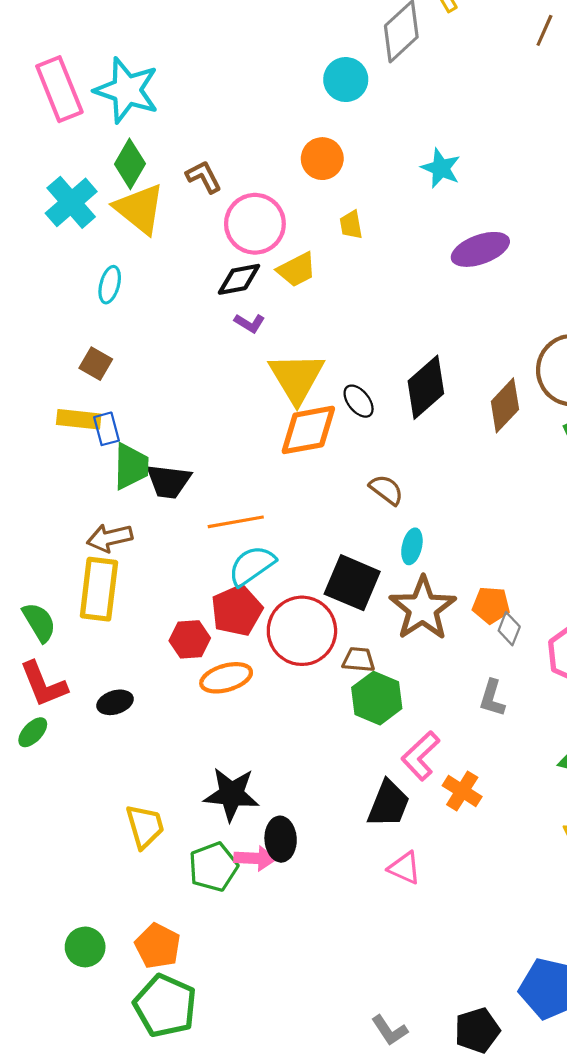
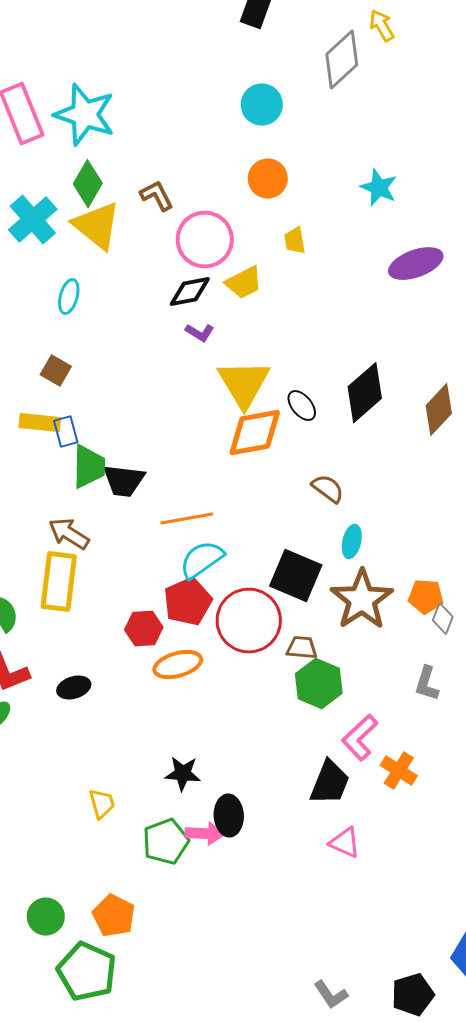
cyan circle: (346, 80) -> (262, 105), moved
brown arrow: (110, 538) -> (69, 534), turned 45
black star: (231, 794) -> (183, 774), size x0.7
yellow trapezoid: (145, 826) -> (102, 804), size x0.7
green pentagon: (165, 1006) -> (87, 972), moved

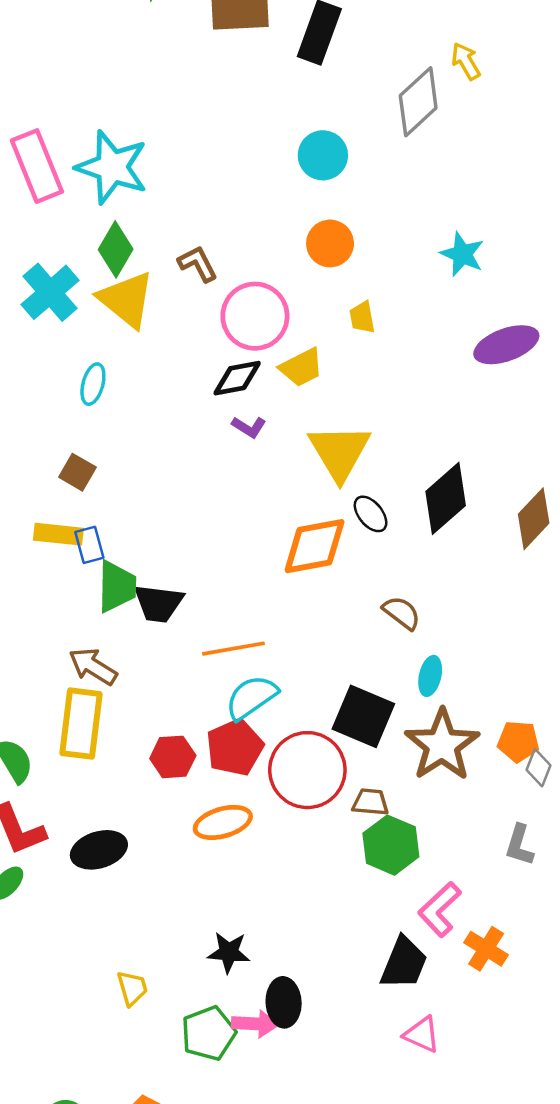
yellow triangle: (244, 384) -> (340, 452), moved
red hexagon: (144, 629) -> (173, 757), moved
black ellipse: (74, 688) -> (99, 850), size x1.4

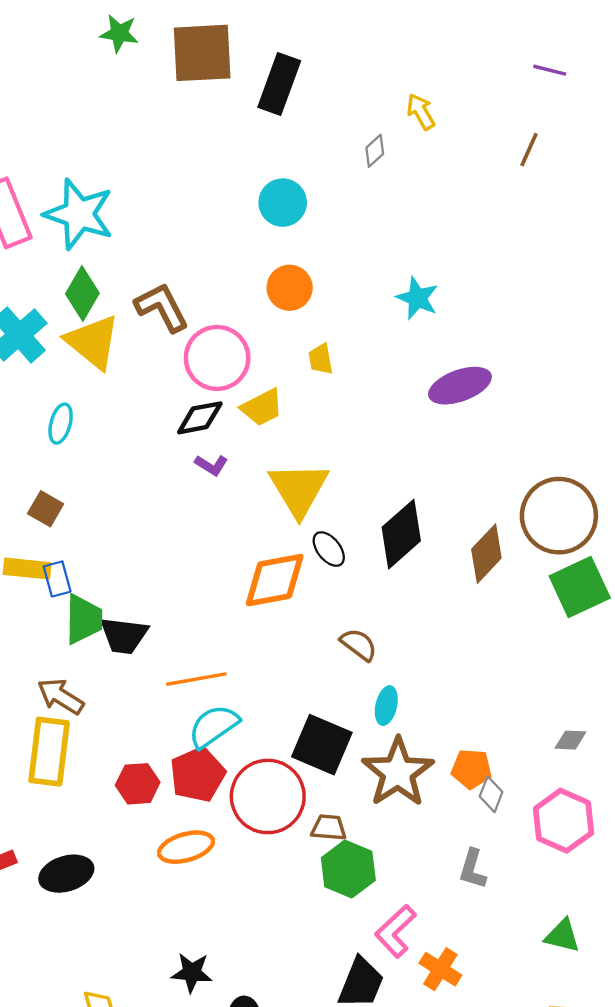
gray diamond: (418, 102) -> (375, 151), size x0.5
brown L-shape: (198, 264) -> (162, 307), size x1.4

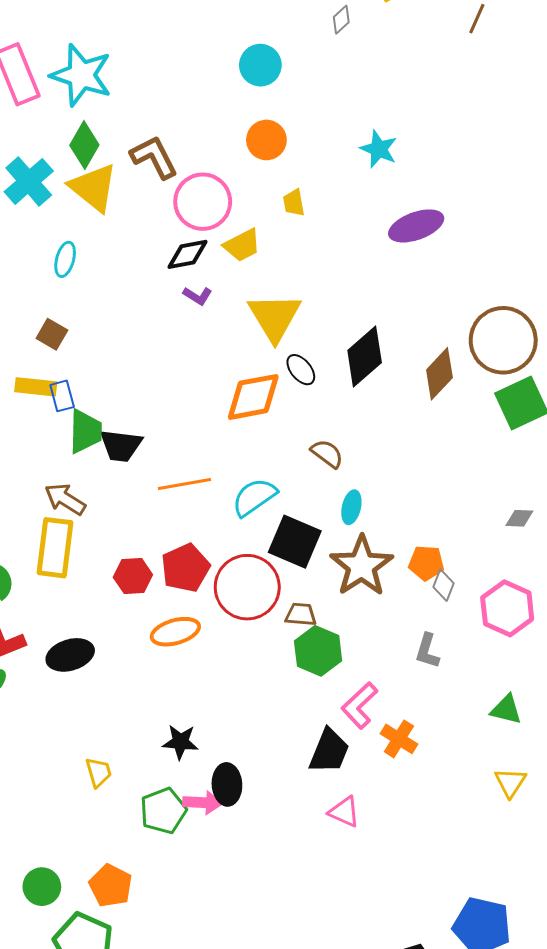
cyan semicircle: (214, 726) -> (254, 497), moved
gray diamond: (570, 740) -> (519, 518), moved

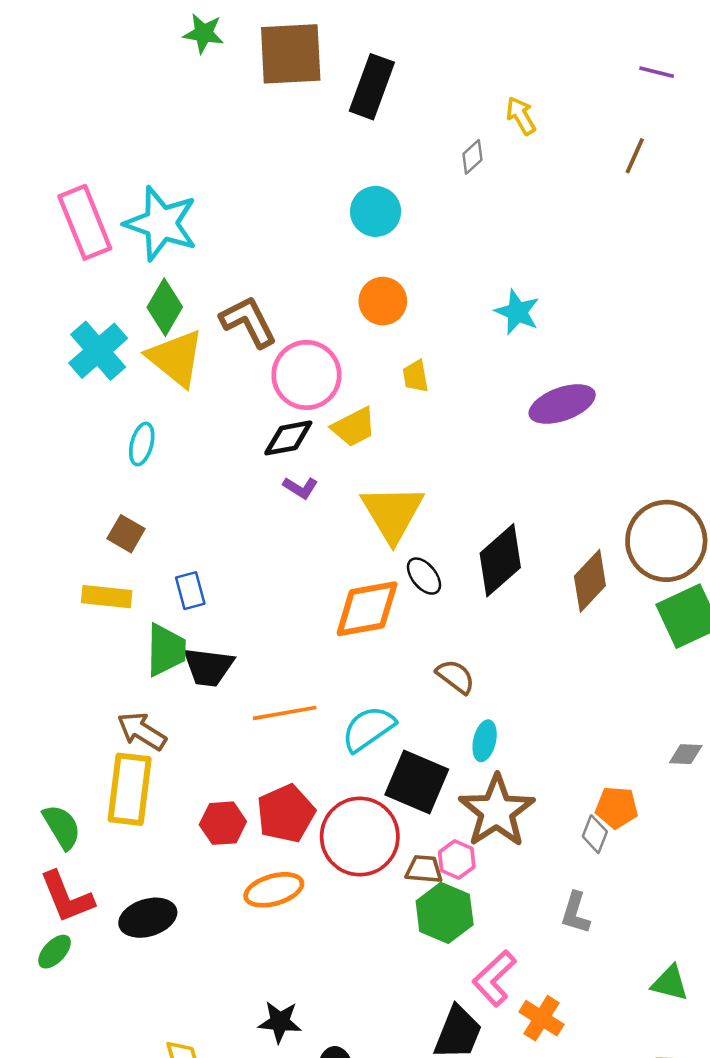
blue rectangle: (62, 396) -> (190, 591), moved
orange pentagon: (426, 563) -> (617, 807), moved
pink hexagon: (507, 608) -> (457, 860), moved, size x0.6

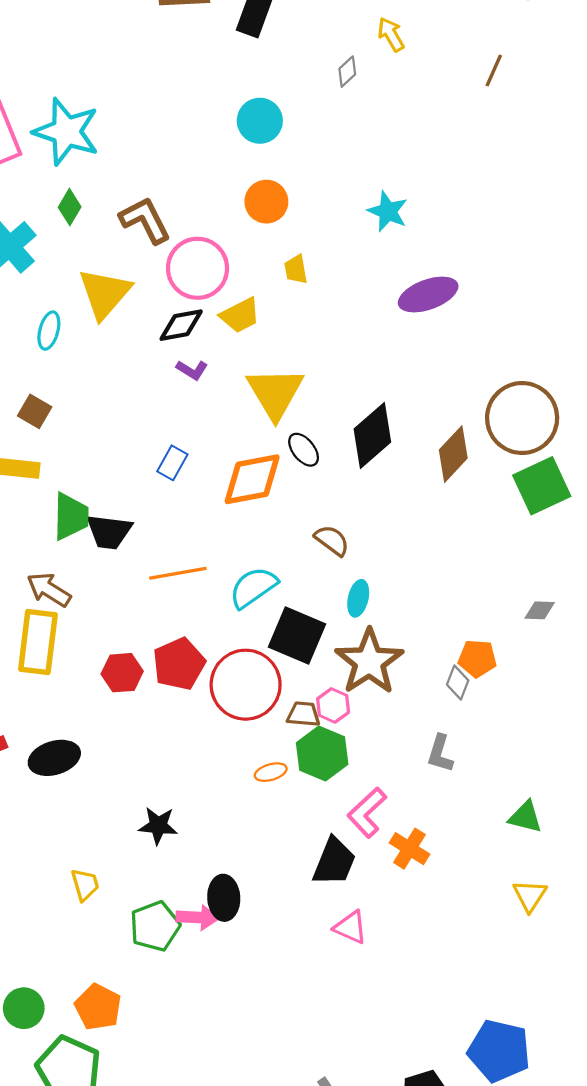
green diamond: (165, 307) -> (70, 207), size x0.7
yellow triangle: (176, 358) -> (105, 293), moved, turned 32
blue rectangle: (190, 591) -> (172, 463), moved, turned 44
orange ellipse: (274, 890) -> (271, 772), moved, size x0.6
black star: (280, 1022) -> (158, 826), moved

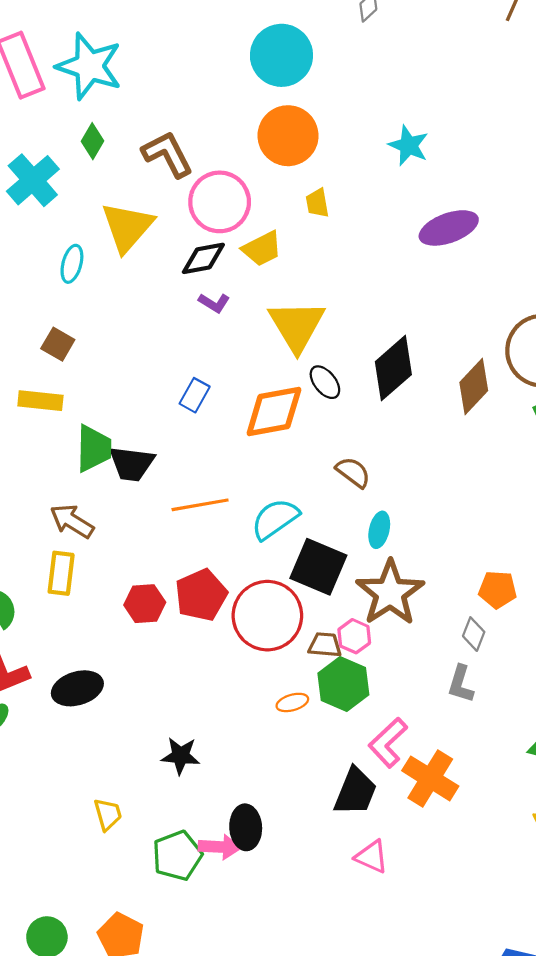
cyan circle: (260, 121) -> (281, 55), size x1.4
orange circle: (266, 202) -> (288, 136), size x1.4
yellow rectangle: (38, 642) -> (61, 573), size x0.7
gray diamond: (458, 682) -> (474, 634), moved
orange cross: (410, 849) -> (430, 778), size x1.4

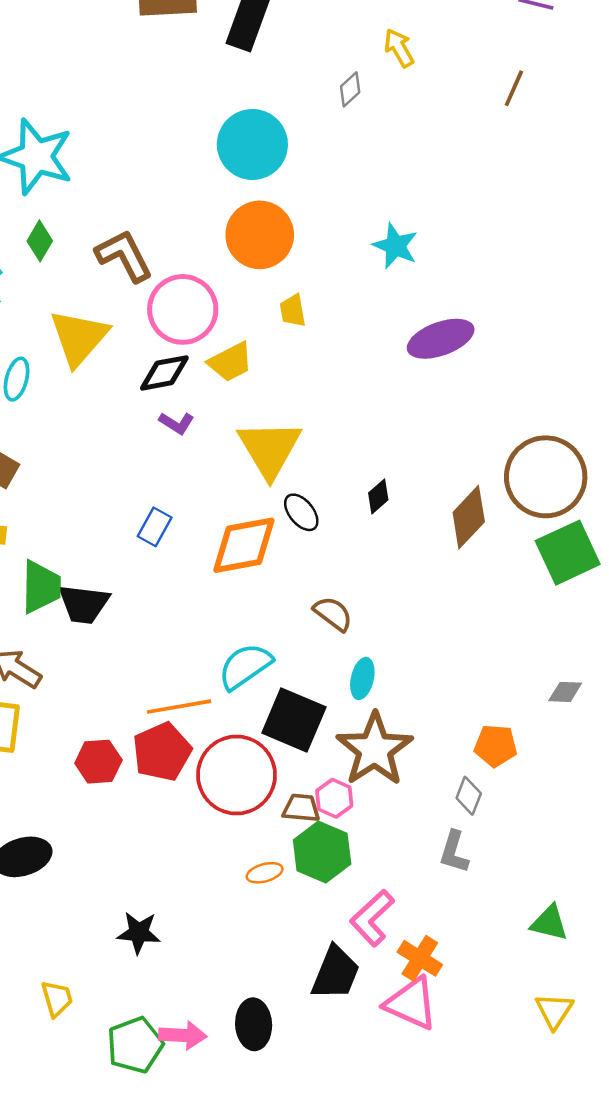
black diamond: (393, 368) -> (378, 496), size x0.5
orange line: (200, 505) -> (179, 707), moved
orange cross: (430, 778) -> (420, 958), size x0.7
black ellipse: (246, 827) -> (254, 1024), moved
pink triangle: (372, 857) -> (411, 1004), moved, size x1.4

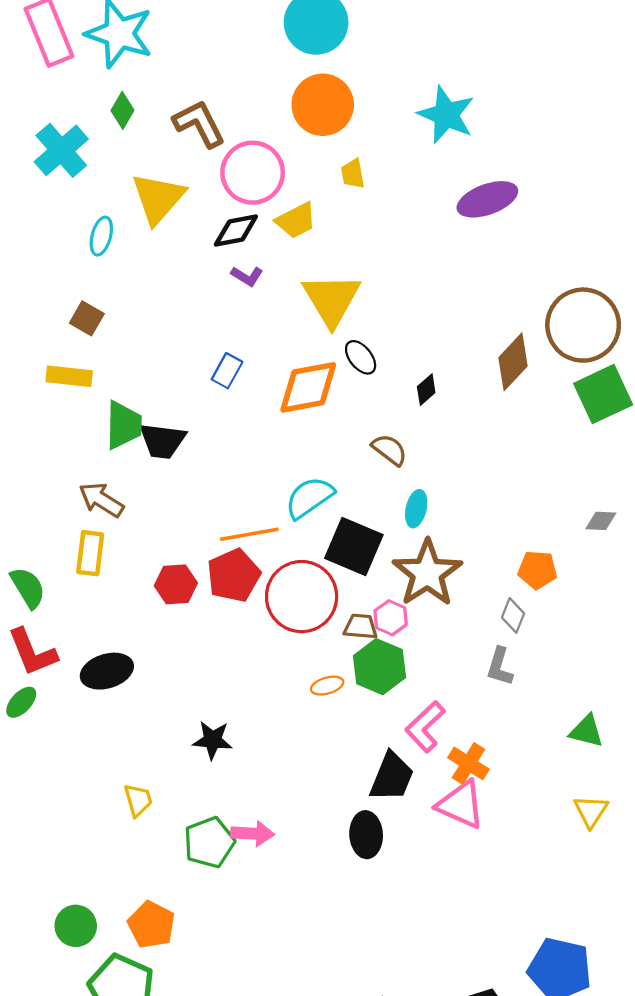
cyan star: (395, 246) -> (446, 115), size x1.4
black diamond: (378, 496) -> (426, 390), moved
black ellipse: (254, 1024) -> (366, 835), moved

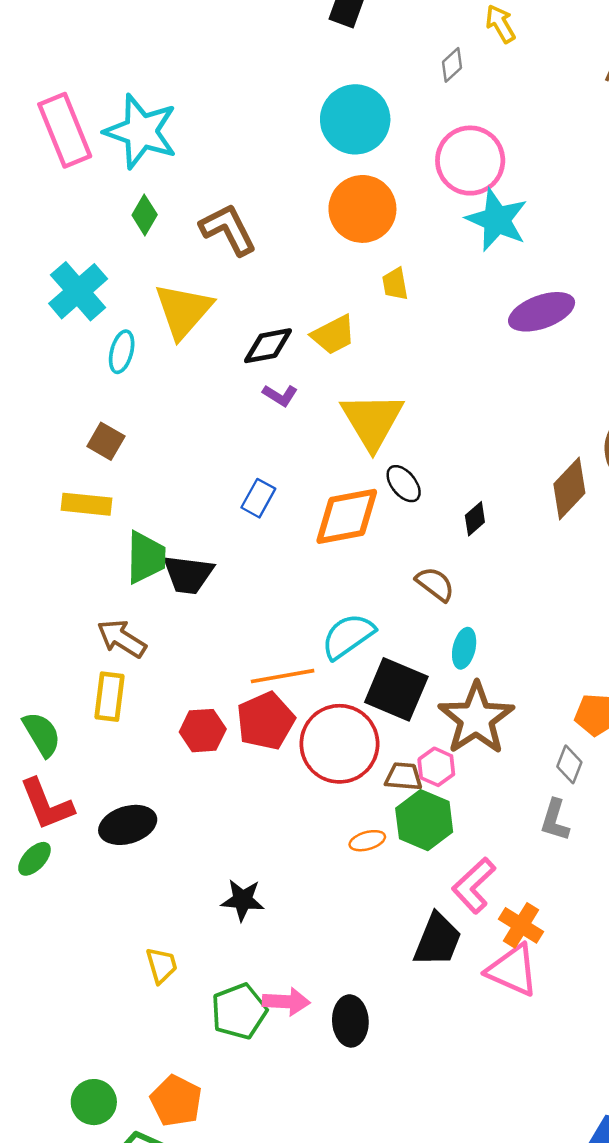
cyan cross: (61, 150) -> (78, 291), moved
pink circle: (253, 173) -> (470, 161), moved
black ellipse: (366, 835) -> (350, 1021), moved

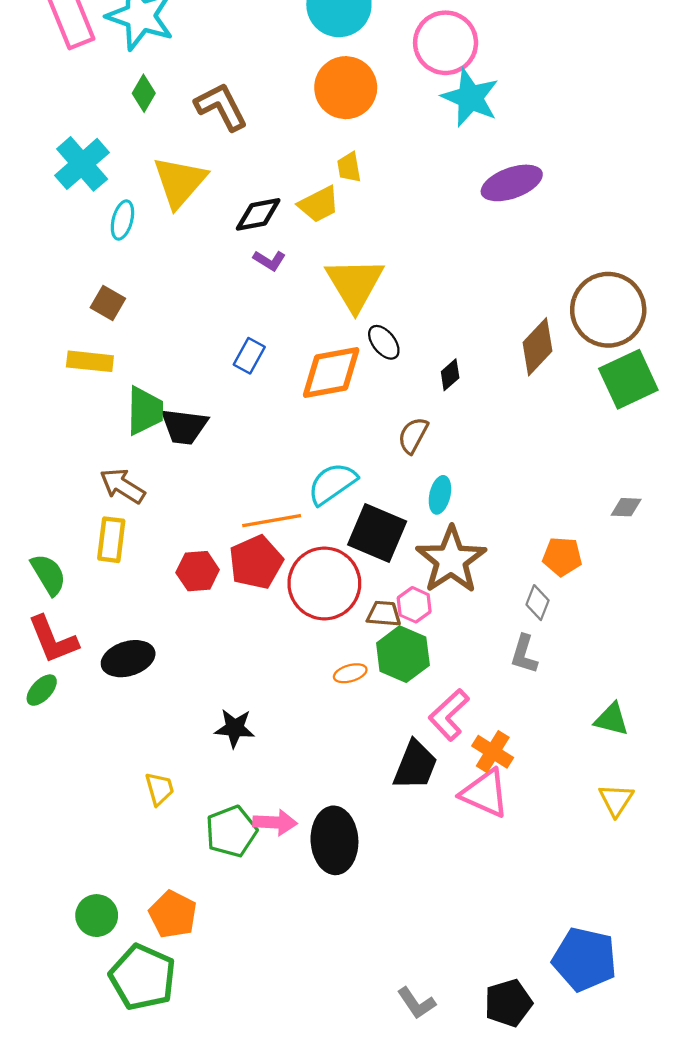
yellow trapezoid: (395, 284) -> (349, 167), moved
brown semicircle: (435, 584) -> (413, 435), turned -99
black ellipse: (350, 1021) -> (334, 840), size x1.4

